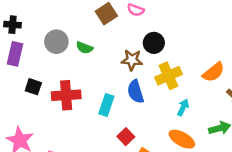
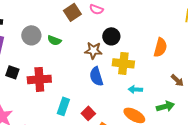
orange semicircle: (214, 72) -> (160, 47), moved, turned -36
yellow cross: (168, 76) -> (123, 63), turned 30
cyan rectangle: (106, 105) -> (63, 106), moved
cyan arrow: (183, 107) -> (135, 89), turned -112

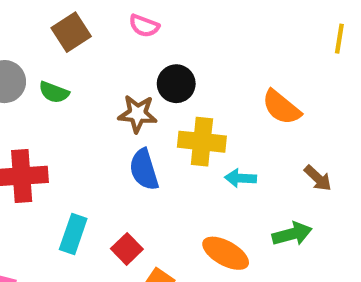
brown square: (72, 12) -> (71, 32), moved
orange semicircle: (160, 47) -> (281, 107), turned 114
cyan arrow: (135, 89) -> (241, 178), moved

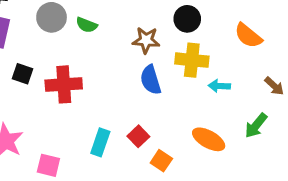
black circle: (176, 84) -> (187, 19), moved
cyan rectangle: (73, 234) -> (100, 142), moved
green arrow: (292, 234) -> (256, 126), turned 144

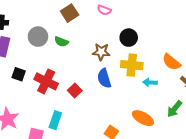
orange semicircle: (248, 36) -> (171, 62), moved
red cross: (64, 84) -> (46, 81), turned 30
red square: (138, 136) -> (75, 91), moved
cyan rectangle: (100, 142) -> (55, 120), moved

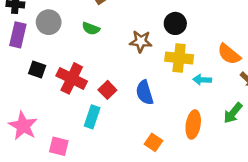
gray circle: (38, 37) -> (49, 22), moved
blue semicircle: (104, 78) -> (145, 93), moved
orange ellipse: (143, 118) -> (193, 125), turned 70
cyan rectangle: (55, 120) -> (92, 117), moved

